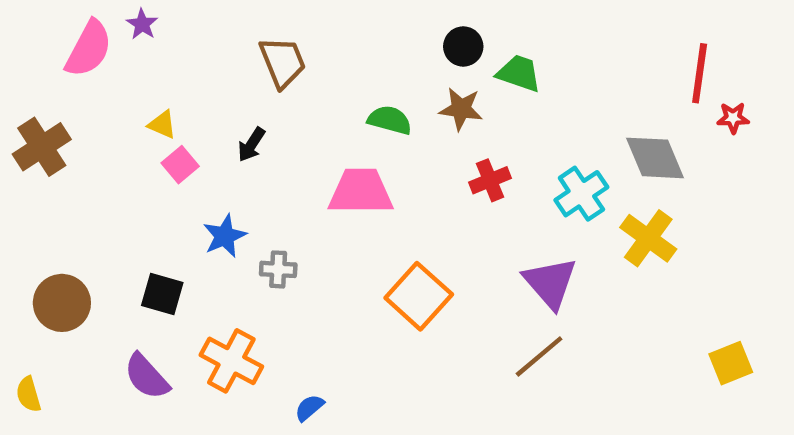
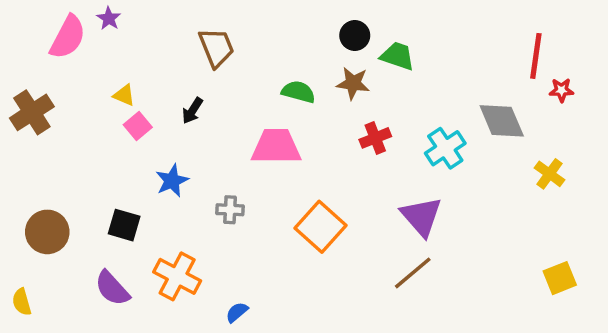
yellow cross: (648, 238) -> (549, 174), moved, size x0.7
gray cross: (278, 269) -> (230, 210), moved

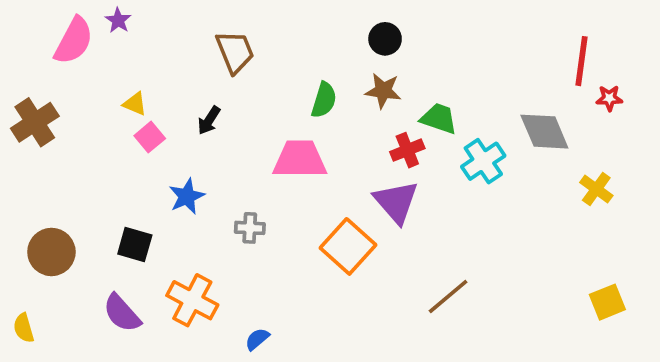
green trapezoid: (397, 56) -> (439, 119), moved
green semicircle: (298, 92) -> (324, 100), turned 92
purple triangle: (421, 217) -> (396, 202), moved

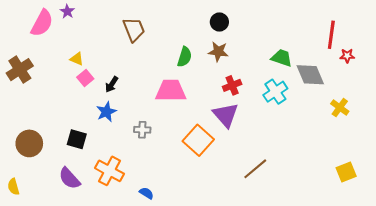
green trapezoid: (439, 119) -> (282, 58), moved
black arrow: (209, 120) -> (112, 84), moved
blue semicircle: (257, 339) -> (147, 193), turned 72

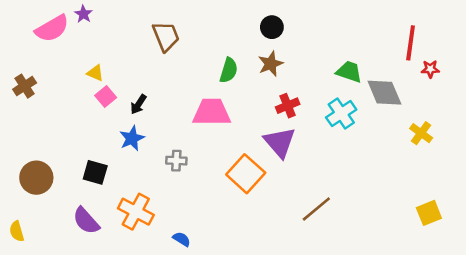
pink semicircle: (42, 23) -> (52, 28), turned 32
brown star: (218, 52) -> (271, 64), turned -30
brown cross: (20, 70) -> (25, 86), size x0.7

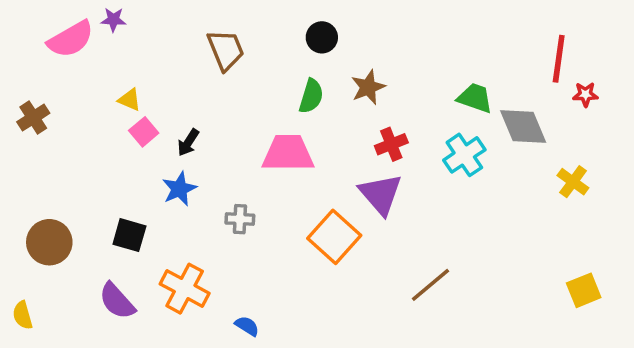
purple star: (83, 14) -> (113, 20), turned -30
black circle: (272, 27) -> (322, 37), moved

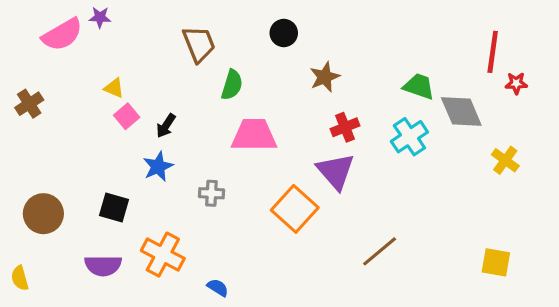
green semicircle: (311, 96) -> (232, 85), moved
yellow square: (584, 290) -> (496, 262), moved, turned 32
purple semicircle: (117, 301) -> (103, 266), turned -48

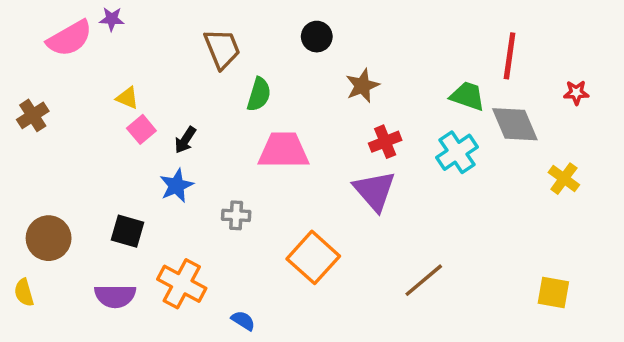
red line: (493, 52) -> (510, 56), moved
orange square: (295, 209) -> (313, 257), moved
yellow semicircle: (20, 278) -> (24, 292), moved

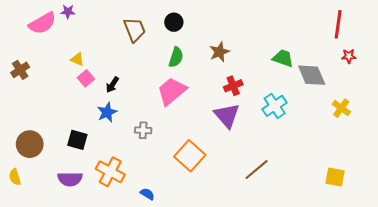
black circle: (317, 37) -> (174, 22), moved
red line: (510, 56) -> (338, 24), moved
green semicircle: (259, 94) -> (176, 57), moved
pink trapezoid: (283, 150) -> (172, 91), turned -40
cyan cross: (457, 152) -> (275, 106), moved

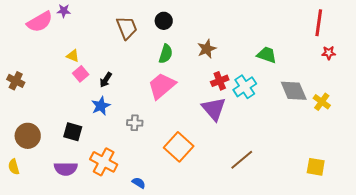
brown cross: (20, 70) -> (16, 81), moved, turned -30
gray diamond: (312, 75) -> (294, 91), moved
cyan cross: (275, 106) -> (245, 87), moved

